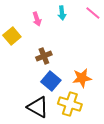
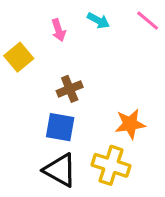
cyan arrow: (62, 13) -> (98, 21), turned -56
blue square: (51, 81) -> (60, 127), moved, turned -30

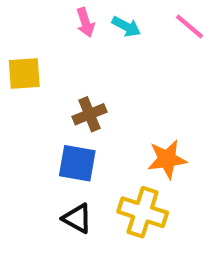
pink arrow: (59, 30) -> (85, 22), moved
yellow square: (19, 57) -> (24, 73), turned 36
black triangle: (60, 170) -> (77, 218), size x0.7

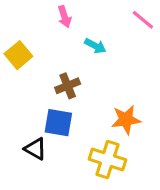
cyan arrow: (126, 27) -> (95, 46), moved
yellow square: (24, 73) -> (18, 55), turned -36
black triangle: (77, 218) -> (35, 149), moved

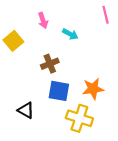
pink arrow: (65, 17) -> (43, 20), moved
pink line: (143, 20) -> (106, 15), turned 36
blue square: (58, 123) -> (59, 91), moved

